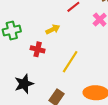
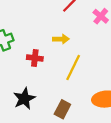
yellow arrow: (53, 29) -> (61, 39), moved, turned 32

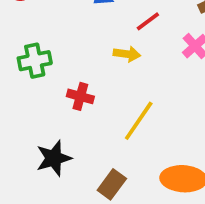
yellow arrow: (61, 39) -> (127, 54), moved

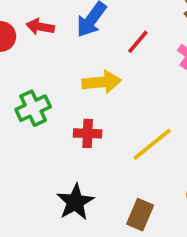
yellow arrow: (127, 54) -> (102, 82), moved, size x1.4
yellow line: (139, 121) -> (152, 144), turned 30

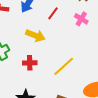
yellow arrow: (102, 82) -> (35, 36), turned 30

